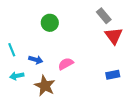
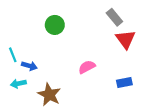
blue arrow: (36, 60) -> (29, 66), moved
pink semicircle: (66, 64) -> (87, 67), moved

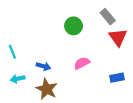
green circle: (55, 25) -> (74, 26), moved
blue arrow: (29, 66) -> (43, 66), moved

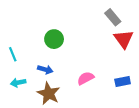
green circle: (74, 26) -> (54, 39), moved
pink semicircle: (82, 63) -> (86, 78), moved

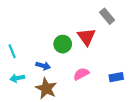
green circle: (54, 39) -> (63, 44), moved
red triangle: (124, 39) -> (86, 37), moved

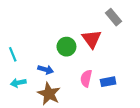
pink semicircle: (81, 74) -> (86, 78), turned -49
blue rectangle: (116, 77) -> (108, 82), moved

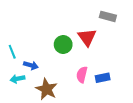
gray rectangle: (114, 17) -> (108, 16), turned -35
blue arrow: (46, 70) -> (31, 65), moved

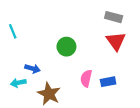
red triangle: (87, 37) -> (116, 41), moved
cyan line: (12, 52) -> (13, 31), moved

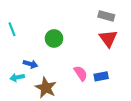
green circle: (66, 47) -> (54, 38), moved
pink semicircle: (86, 78) -> (81, 73), turned 133

